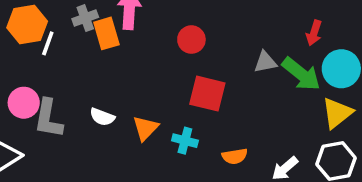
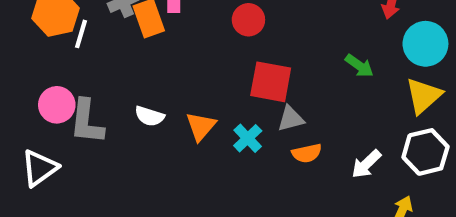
gray triangle: (265, 62) -> (291, 119), moved
green arrow: (301, 74) -> (359, 66), moved, size x0.6
cyan cross: (185, 141) -> (248, 138), turned 35

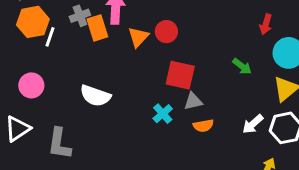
white semicircle: (150, 116) -> (95, 96), size x1.5
gray L-shape: (87, 122) -> (59, 144), moved
orange triangle: (201, 126) -> (138, 37), moved
white arrow: (366, 164) -> (253, 124), moved

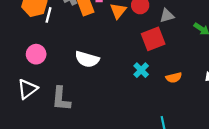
red square: (180, 75) -> (153, 39), turned -30
gray triangle: (193, 101) -> (167, 16), moved

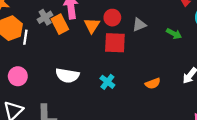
red square: (153, 39) -> (115, 43), moved, turned 30
cyan cross: (141, 70) -> (107, 82), moved

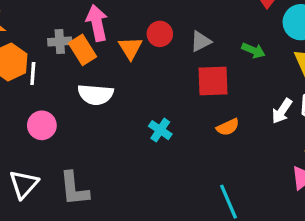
gray cross: (45, 17) -> (60, 42), turned 32
red square: (115, 43) -> (213, 81), moved
white semicircle: (67, 75) -> (96, 94), moved
pink circle: (18, 76) -> (42, 125), moved

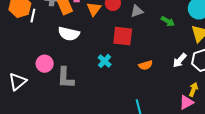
red square: (213, 81) -> (123, 36), moved
pink circle: (42, 125) -> (45, 64), moved
gray L-shape: (74, 189) -> (66, 78), moved

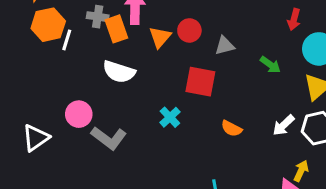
orange semicircle: (146, 65) -> (231, 128), turned 40
gray L-shape: (66, 78) -> (109, 138), turned -60

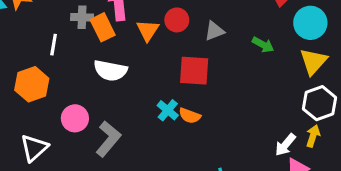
orange hexagon: (48, 25) -> (32, 84), moved
white arrow: (284, 125) -> (285, 145), moved
orange semicircle: (231, 128) -> (190, 116), moved
gray L-shape: (109, 138) -> (108, 139), turned -80
yellow arrow: (301, 171) -> (313, 136), moved

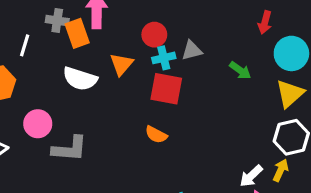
orange triangle: (148, 30) -> (121, 64), moved
cyan cross: (168, 110) -> (164, 58), moved, turned 30
gray L-shape: (108, 139) -> (70, 149), turned 48

